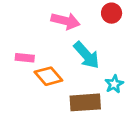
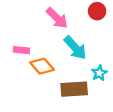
pink arrow: (65, 21) -> (57, 18), turned 30

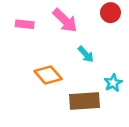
cyan arrow: (75, 48) -> (86, 54), size x0.6
pink rectangle: (21, 50) -> (25, 24), moved

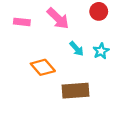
cyan star: (113, 83) -> (101, 51), moved

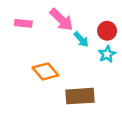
red circle: (99, 11) -> (107, 31), moved
cyan arrow: (77, 49) -> (81, 39), moved

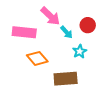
pink rectangle: (23, 23) -> (24, 32), moved, size x1.6
cyan star: (107, 54) -> (80, 51), moved

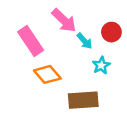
pink rectangle: (24, 32) -> (31, 41), turned 50

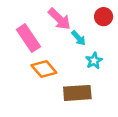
red circle: (111, 32) -> (104, 17), moved

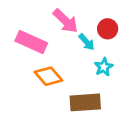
red circle: (104, 17) -> (108, 29), moved
pink rectangle: (28, 38) -> (31, 42), turned -32

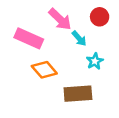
red circle: (108, 29) -> (100, 17), moved

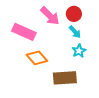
red circle: (100, 17) -> (74, 14), moved
cyan arrow: (79, 38) -> (75, 32), moved

